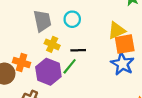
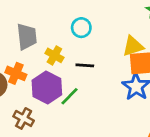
gray trapezoid: (42, 21) -> (27, 37), moved
green line: (70, 66) -> (69, 96), moved

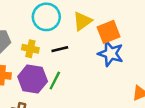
cyan circle: (81, 28) -> (46, 17), size x1.5
yellow triangle: (133, 46) -> (82, 21), moved

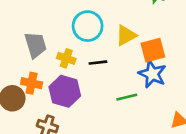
green line: (55, 80) -> (127, 97), moved, turned 42

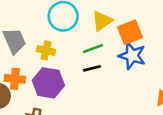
black line: (98, 63) -> (92, 68), moved
green line: (127, 97) -> (93, 49), moved

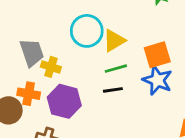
yellow triangle: (102, 21) -> (114, 41), moved
yellow cross: (46, 50) -> (51, 67), moved

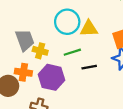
yellow triangle: (114, 41) -> (89, 29), turned 30
green line: (116, 69) -> (72, 52), moved

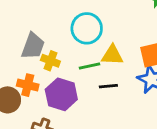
yellow triangle: (89, 29) -> (112, 55), moved
gray trapezoid: (25, 40) -> (33, 46), turned 35

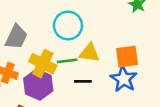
yellow cross: (50, 61) -> (43, 64), moved, size x1.5

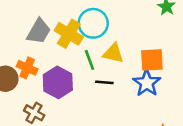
green line: (67, 61) -> (90, 60), turned 72
yellow cross: (43, 64) -> (69, 34), moved

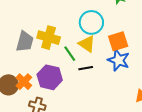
cyan circle: (93, 23) -> (91, 22), moved
yellow triangle: (113, 53) -> (87, 44), turned 36
orange cross: (27, 68) -> (24, 82), moved, turned 35

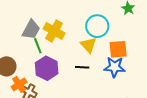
green line: (70, 54) -> (38, 46), moved
blue star: (119, 60) -> (115, 67), turned -30
orange cross: (24, 82) -> (19, 84), moved

